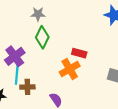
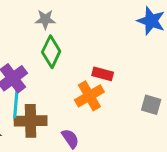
brown cross: (27, 87) -> (31, 121), size x1.5

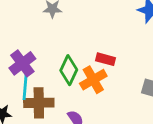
green diamond: (51, 52) -> (69, 70), moved

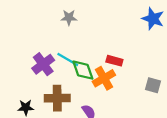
green diamond: (69, 70) -> (83, 70), turned -45
cyan line: (25, 86) -> (68, 60), moved, turned -65

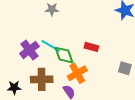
orange cross: (104, 78) -> (77, 73), moved

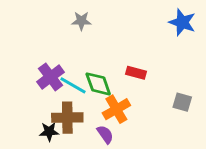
cyan line: (51, 46) -> (73, 85), moved
black star: (14, 88) -> (49, 132), moved

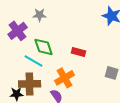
purple cross: (51, 77) -> (18, 31), moved
green diamond: (98, 84) -> (44, 47), moved

